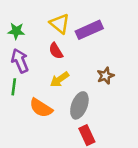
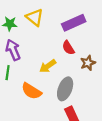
yellow triangle: (60, 24) -> (35, 17), moved
red semicircle: (56, 51) -> (68, 48), moved

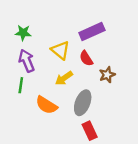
yellow triangle: (35, 17) -> (60, 50), moved

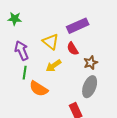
green star: (23, 33) -> (15, 19), moved
green line: (21, 85) -> (25, 73), moved
gray ellipse: (83, 103) -> (90, 87), moved

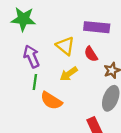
green star: (15, 19) -> (23, 19), size x1.5
purple rectangle: (78, 26) -> (97, 27), turned 30

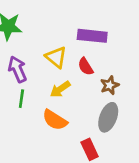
orange semicircle: (51, 101) -> (55, 120), moved

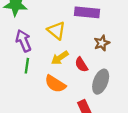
red semicircle: (86, 67) -> (81, 65), moved
brown star: (110, 85) -> (102, 43), moved

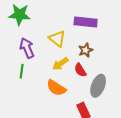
brown star: (102, 43) -> (86, 50), moved
green line: (27, 66) -> (22, 71), moved

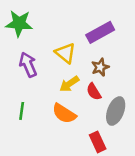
purple rectangle: (86, 22) -> (100, 32), turned -35
green line: (22, 71) -> (22, 111), moved

